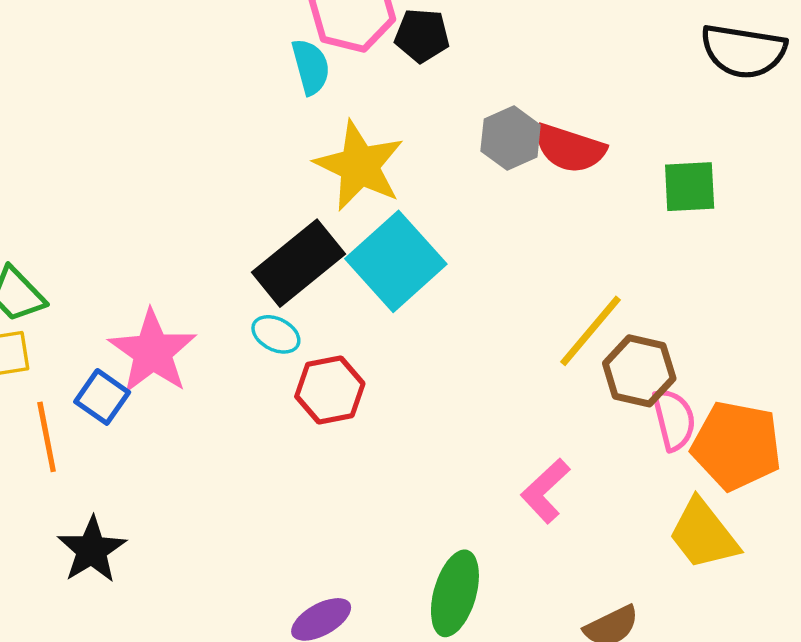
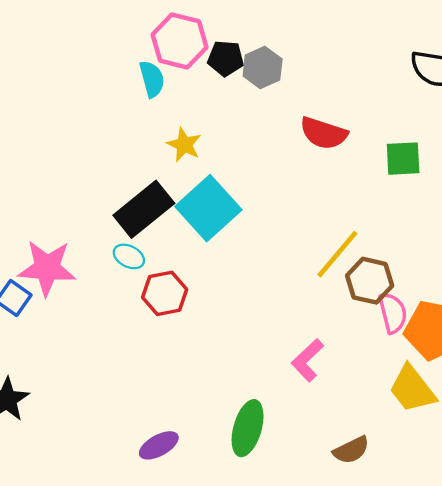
gray hexagon: (511, 138) -> (263, 67), moved
yellow star: (359, 166) -> (184, 145), size x0.6
pink star: (153, 352) -> (47, 268), turned -30

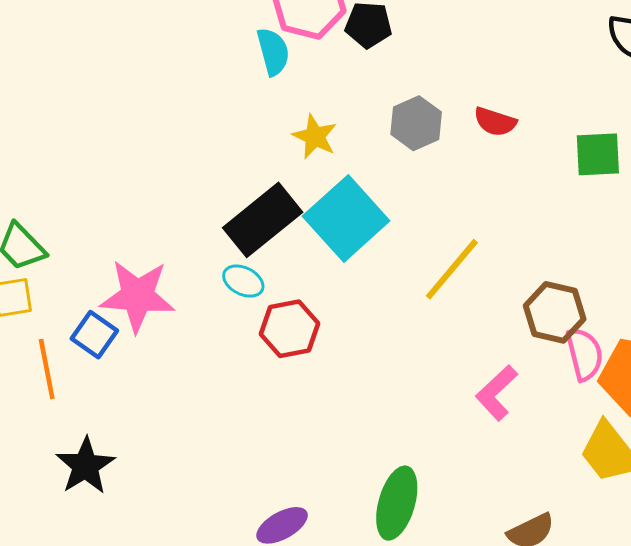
gray hexagon: (263, 67) -> (416, 123), moved
red semicircle: (324, 133) -> (495, 122), size x0.7
yellow line: (337, 254) -> (452, 269), moved
pink L-shape: (307, 360) -> (497, 393), moved

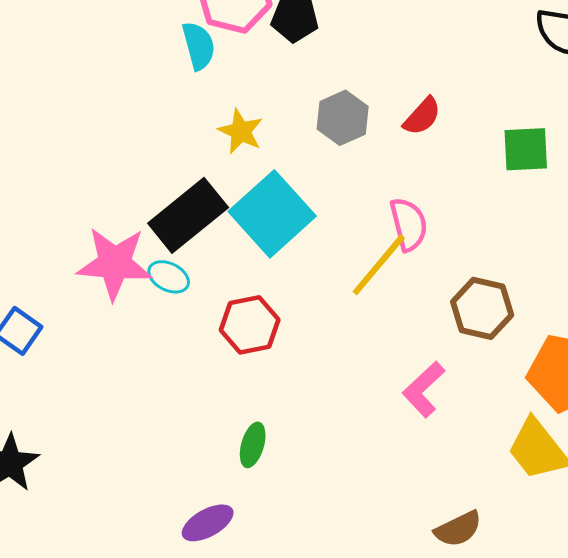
red semicircle: (495, 122) -> (422, 116), turned -66
pink star: (138, 296) -> (115, 263), moved
red hexagon: (289, 329) -> (250, 325), moved
pink semicircle: (584, 354) -> (409, 224), moved
green ellipse: (397, 503) -> (253, 445), moved, size x0.6

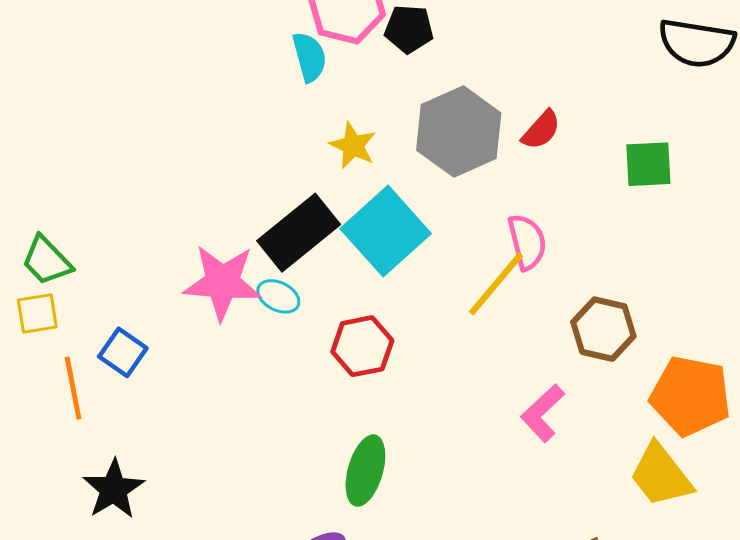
gray hexagon: (343, 118) -> (459, 132), size x1.6
green ellipse: (253, 445) -> (365, 471), size x1.5

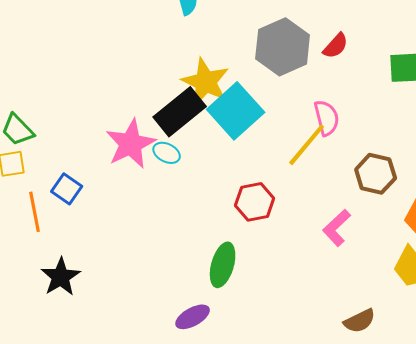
yellow star: (353, 146) -> (206, 82), moved, size x1.6
pink star: (222, 282) -> (131, 144), turned -30
red hexagon: (362, 346) -> (255, 202), moved

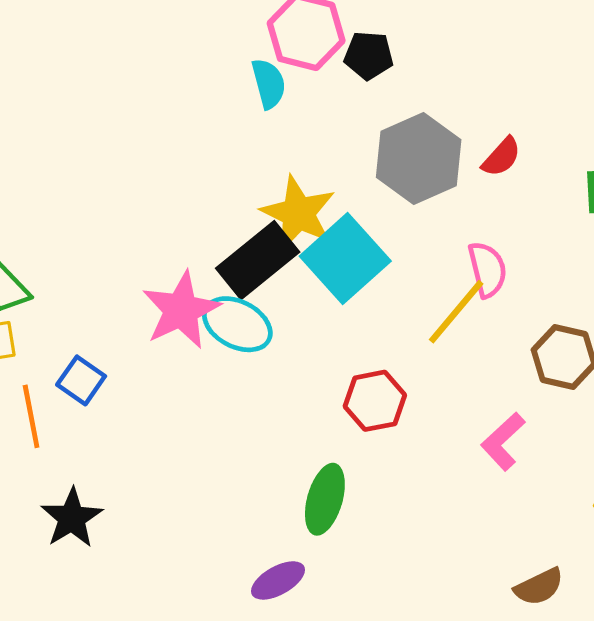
cyan ellipse: (167, 153) -> (237, 324), size x1.6

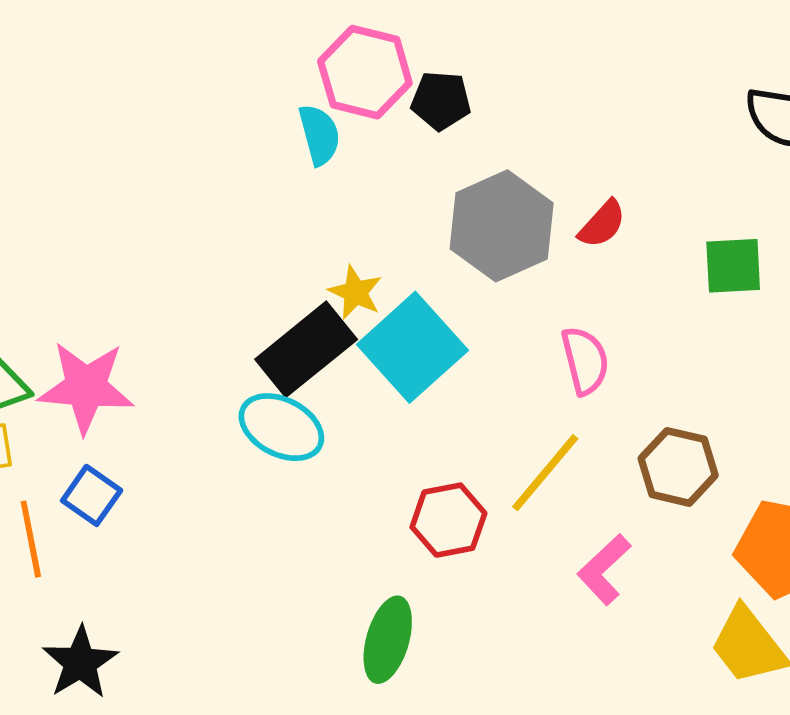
yellow star: (298, 213) -> (355, 292), size x0.6
pink star: (181, 310) -> (86, 387), moved, turned 30
yellow line: (456, 312) -> (545, 473), moved

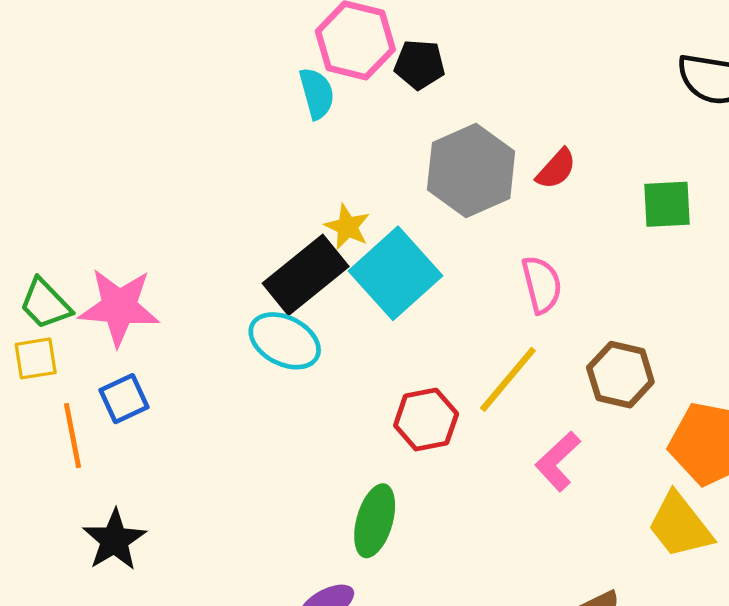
blue square: (92, 495) -> (124, 399), turned 30

